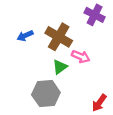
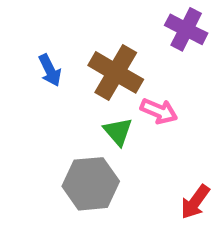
blue arrow: (25, 36) -> (50, 70), turned -91
green triangle: (60, 67) -> (118, 132), turned -35

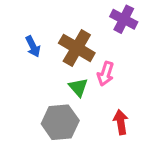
pink arrow: (159, 111) -> (106, 74), turned 85
red arrow: (195, 202) -> (121, 122), moved, turned 135

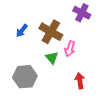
blue arrow: (33, 46) -> (22, 31), turned 64
gray hexagon: (60, 122) -> (25, 77), moved

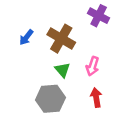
pink arrow: (70, 49) -> (93, 66), moved
gray hexagon: (25, 77) -> (50, 99), moved

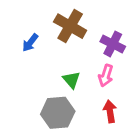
purple cross: (99, 16) -> (113, 44), moved
brown cross: (61, 39) -> (70, 26), moved

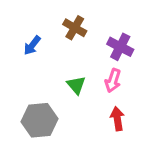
brown cross: (70, 26) -> (75, 28), size x0.7
gray hexagon: (58, 113) -> (40, 120), moved

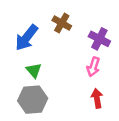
blue arrow: (32, 45) -> (27, 38), size x1.6
green triangle: (76, 85) -> (34, 70), moved

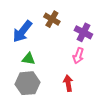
green triangle: (34, 70) -> (28, 59), turned -40
red arrow: (97, 98) -> (68, 83), moved

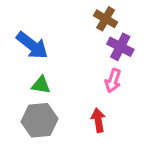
brown cross: (52, 19) -> (106, 19), moved
blue arrow: (22, 31) -> (32, 45), turned -90

